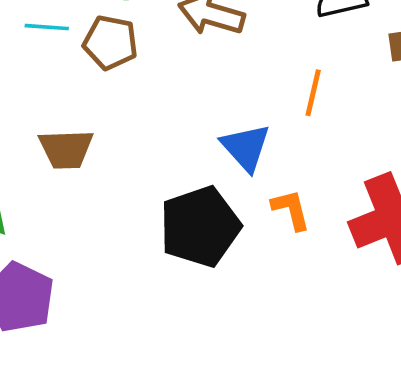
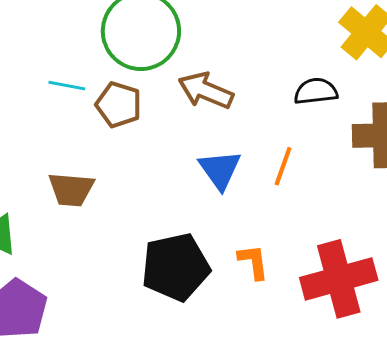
blue triangle: (246, 147) -> (220, 170), moved

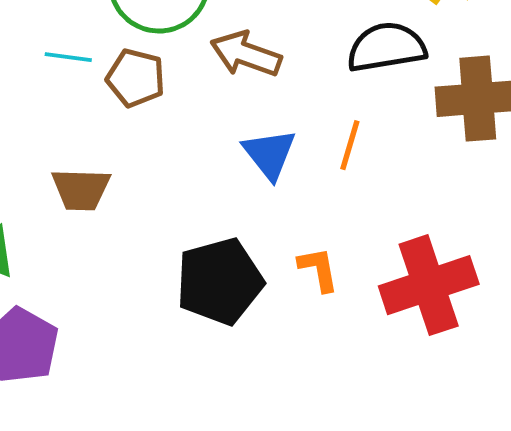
black semicircle: (316, 91) -> (386, 47), size x1.4

